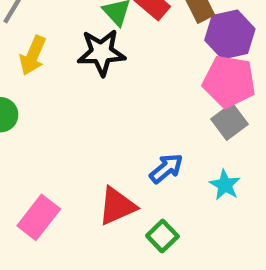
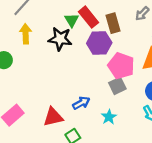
purple hexagon: (230, 34) -> (99, 43), moved
yellow arrow: (33, 56) -> (26, 34), turned 144

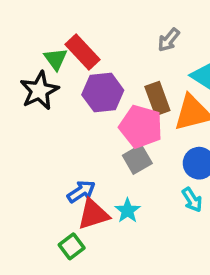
brown rectangle: (113, 23) -> (157, 98), moved
black star: (60, 39) -> (39, 91), turned -30
red triangle: (53, 117) -> (93, 214), moved

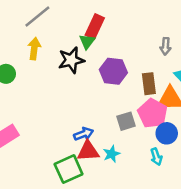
gray arrow: (169, 40) -> (165, 46), turned -49
red rectangle: (82, 52) -> (95, 26), moved, turned 55
pink pentagon: (141, 127) -> (153, 113), moved
green square: (72, 246) -> (69, 169), size x1.6

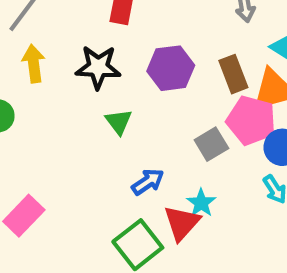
green triangle: (87, 41) -> (119, 122), moved
black star: (71, 60) -> (98, 67), turned 30
red triangle: (88, 151) -> (182, 223), moved, turned -30

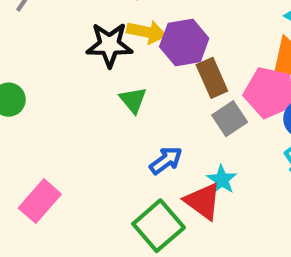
yellow arrow: (34, 64) -> (146, 32), moved, turned 111
brown rectangle: (233, 74) -> (212, 78), moved
red triangle: (182, 223) -> (203, 201), turned -33

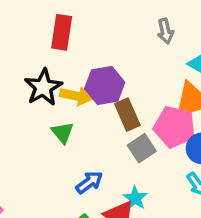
yellow arrow: (146, 32) -> (76, 96), moved
black star: (109, 45) -> (43, 87), turned -30

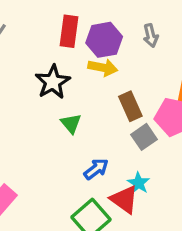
gray arrow: (165, 31) -> (151, 36), moved
purple hexagon: (105, 86) -> (104, 40), moved
yellow arrow: (76, 96) -> (103, 68), moved

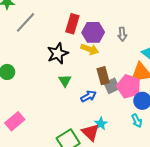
gray square: (144, 137) -> (112, 86), moved
blue arrow: (96, 169) -> (88, 96), moved

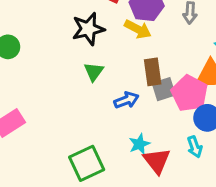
red triangle: (90, 132) -> (157, 161), moved

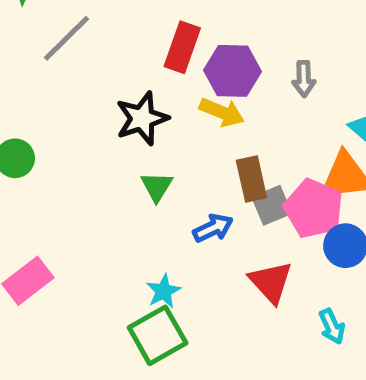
cyan star: (139, 144) -> (163, 291), moved
cyan arrow: (195, 147) -> (332, 326), moved
red triangle: (157, 161) -> (271, 282), moved

